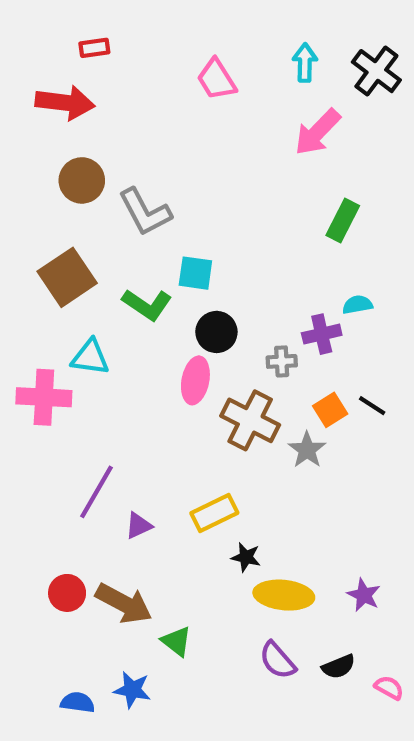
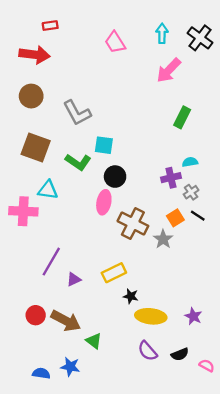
brown circle: (82, 180) -> (31, 96), moved
brown square: (67, 277) -> (36, 147), turned -36
gray cross: (282, 361) -> (191, 192), moved, turned -32

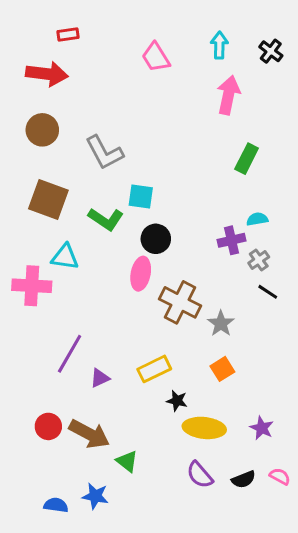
black cross: (200, 38) -> (271, 51), size x0.7
pink arrow: (169, 70) -> (228, 95), turned 148
orange square: (175, 218) -> (222, 369), moved
pink semicircle: (207, 366) -> (280, 476), moved

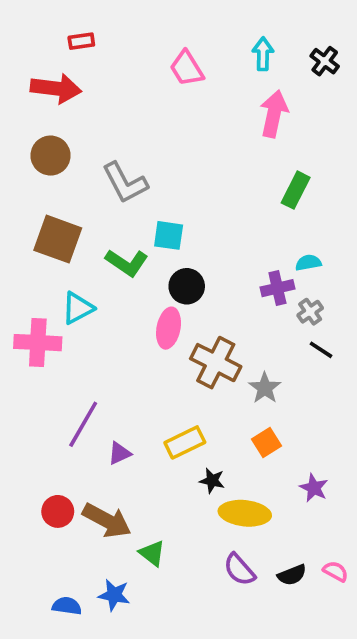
cyan triangle: (65, 257) -> (78, 308), turned -36
purple star: (262, 428) -> (314, 488), moved

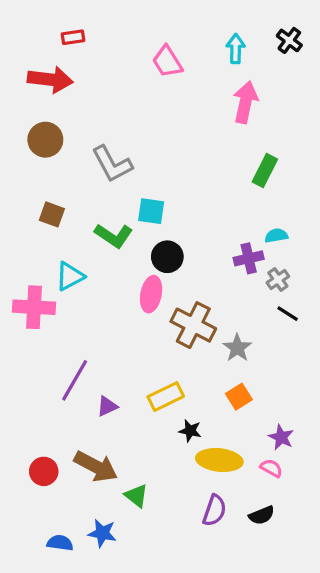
black cross: (325, 61) -> (289, 40), moved
brown square: (58, 239) -> (52, 214), size x0.6
red circle: (58, 511) -> (44, 471), moved
purple semicircle: (239, 570) -> (214, 510), turned -120
pink semicircle: (336, 571) -> (271, 468), moved

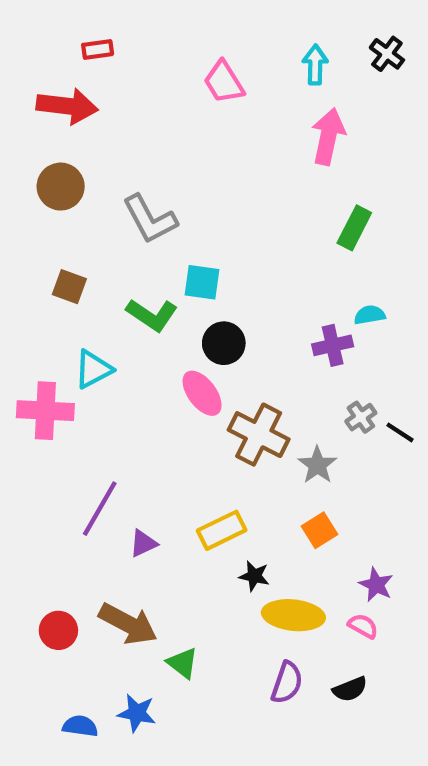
gray cross: (278, 280) -> (361, 417), moved
pink ellipse: (151, 294) -> (202, 393), turned -48
black line: (288, 314) -> (400, 432), moved

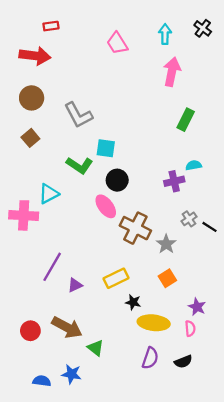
brown square: (69, 287) -> (30, 138), moved, turned 30
pink semicircle: (363, 626) -> (190, 328), turned 56

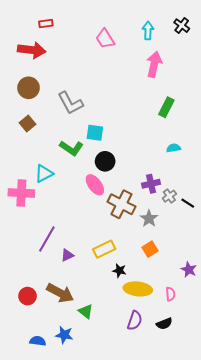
purple cross: (174, 181) -> (151, 184), moved
purple star: (197, 307) -> (189, 270), moved

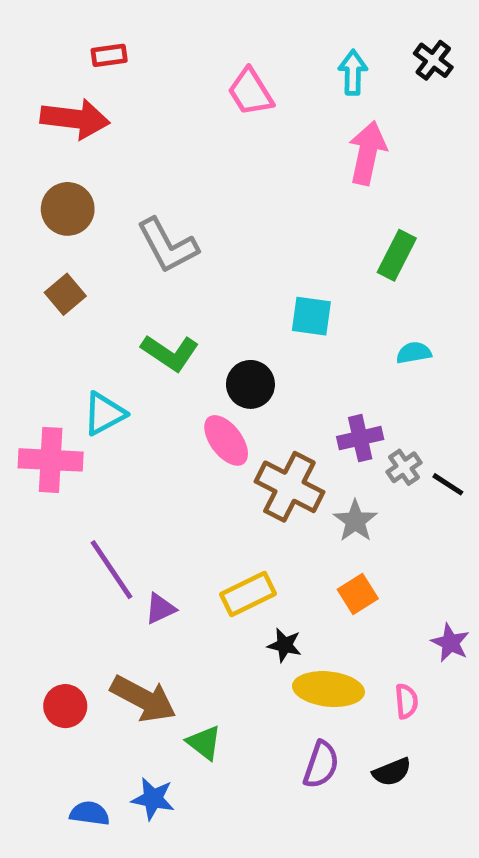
cyan square: (95, 133) -> (311, 316), moved
purple line: (47, 239) -> (112, 570), turned -64

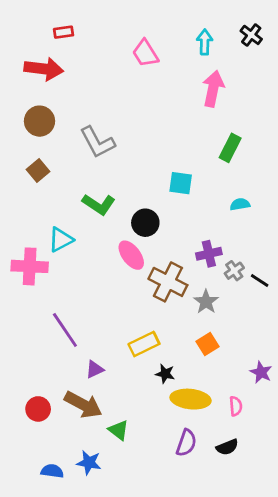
purple triangle: (160, 609) -> (95, 369), moved

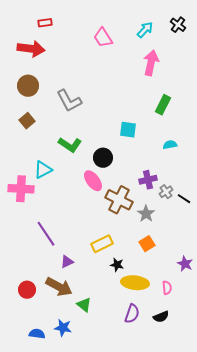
cyan arrow: (205, 42) -> (145, 30), turned 42

